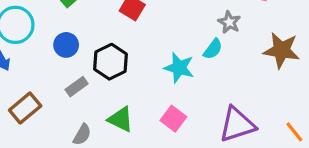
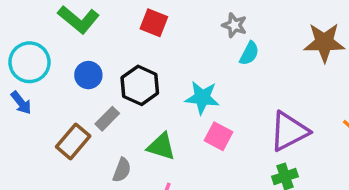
gray star: (229, 22) -> (234, 25), moved
cyan star: (179, 68) -> (202, 98), moved
brown rectangle: (25, 108) -> (73, 141), moved

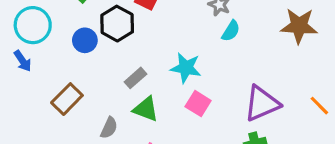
black hexagon: (140, 85) -> (117, 24), moved
gray rectangle: (107, 119) -> (136, 78), moved

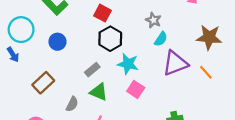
black hexagon: (117, 24) -> (110, 39), moved
purple triangle: (262, 104) -> (175, 63), moved
orange line: (319, 106) -> (206, 72), moved

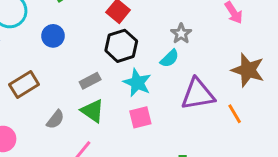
cyan semicircle: (161, 39) -> (170, 58), moved
pink square: (136, 89) -> (140, 117), turned 30

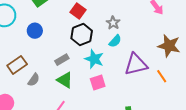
gray star: (181, 34) -> (113, 23), moved
gray semicircle: (55, 119) -> (34, 80), moved

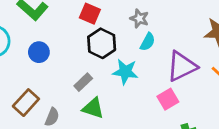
pink square: (98, 83) -> (168, 99), moved

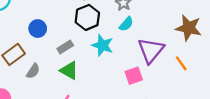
blue circle: (39, 52) -> (38, 29), moved
purple triangle: (182, 66) -> (151, 50), turned -36

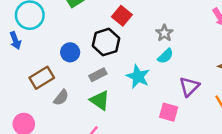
black hexagon: (87, 17) -> (106, 42), moved
purple triangle: (151, 50) -> (189, 87), size x0.7
pink square: (134, 76) -> (169, 112), turned 30

